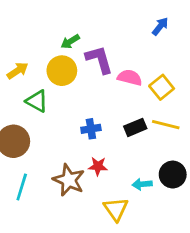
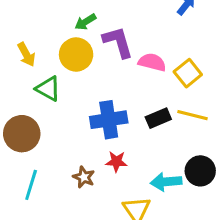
yellow arrow: (18, 71) -> (26, 54), turned 95
blue cross: (91, 129) -> (109, 120), size x1.6
brown star: (69, 180) -> (84, 177), size x0.6
cyan arrow: (142, 184) -> (166, 182), size x1.4

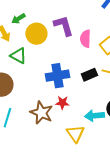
green arrow: (85, 22) -> (18, 19), moved
pink semicircle: (152, 62) -> (85, 39), turned -102
brown star: (84, 177) -> (41, 113), size x1.6

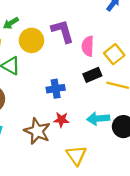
black rectangle: (89, 75) -> (92, 75), moved
blue cross: (57, 76) -> (56, 89), size x0.7
cyan arrow: (94, 116) -> (98, 119), moved

